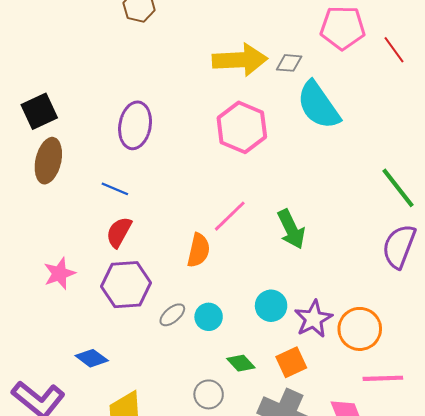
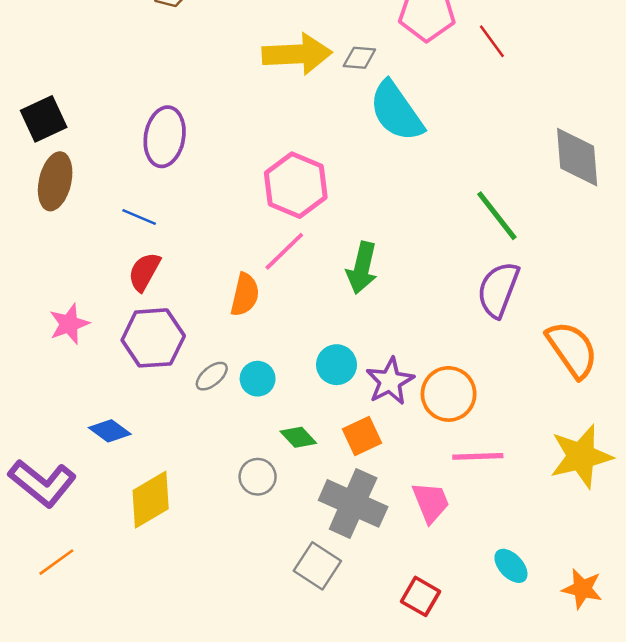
pink hexagon: (242, 127) -> (296, 185), moved
green arrow: (291, 229) -> (362, 268), turned 39

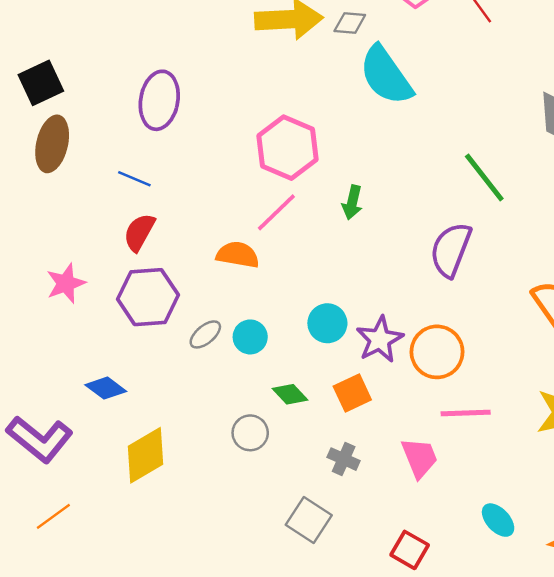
green arrow: (362, 268) -> (352, 202), moved, size x0.7
purple semicircle: (498, 290) -> (451, 250), moved
orange semicircle: (245, 295) -> (238, 255), turned -93
gray cross: (353, 503) -> (344, 459), size x0.5

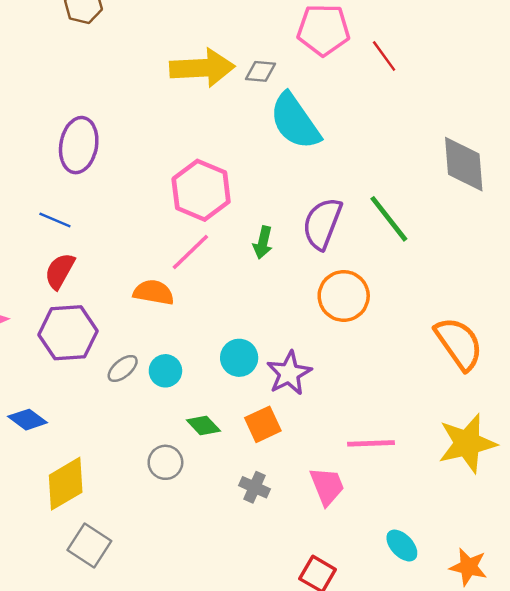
purple semicircle: (451, 250) -> (322, 224), moved
orange circle: (437, 352) -> (344, 296), moved
gray square: (309, 520) -> (89, 546), moved

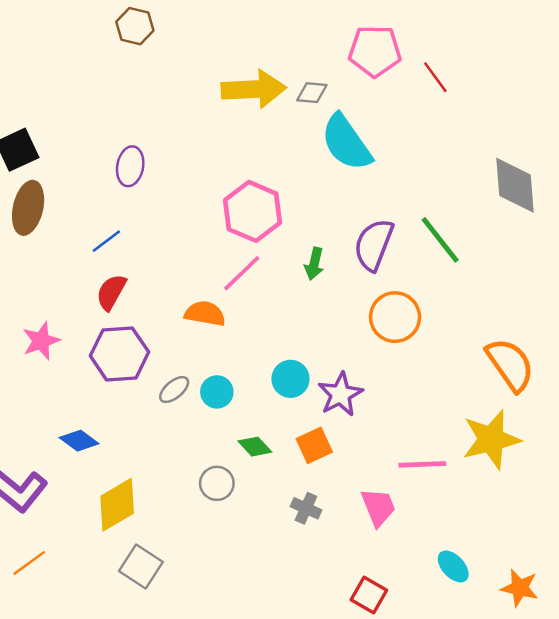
purple ellipse: (79, 145) -> (130, 166), size x0.7
blue line: (55, 220) -> (106, 241), turned -60
yellow star: (467, 443) -> (491, 439), moved

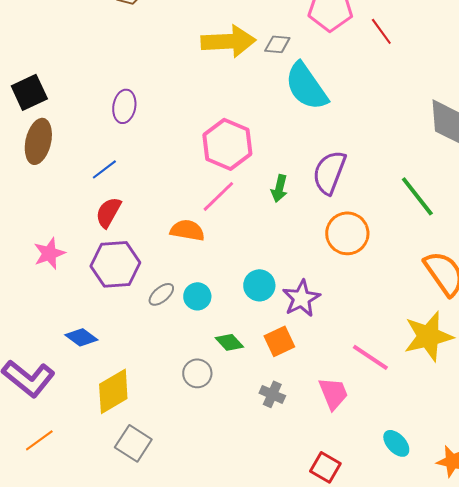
green line: (440, 240) -> (417, 196), moved
pink line: (422, 464) -> (370, 357), turned 36

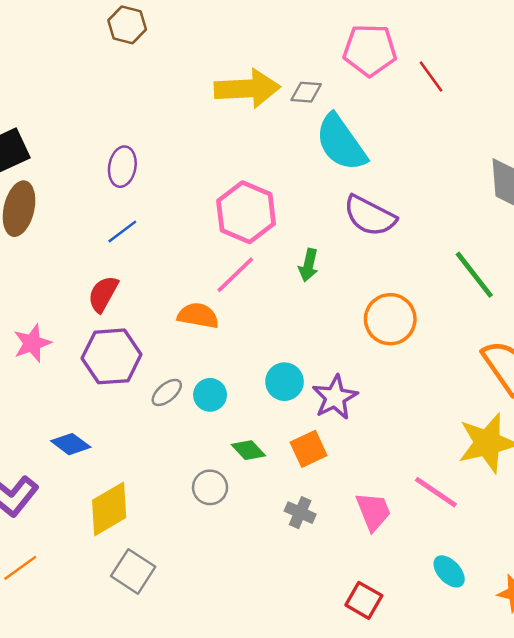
blue line: (104, 169) -> (122, 231), moved
purple semicircle: (329, 172) -> (370, 216), moved, turned -84
pink line: (370, 357) -> (436, 492), moved

